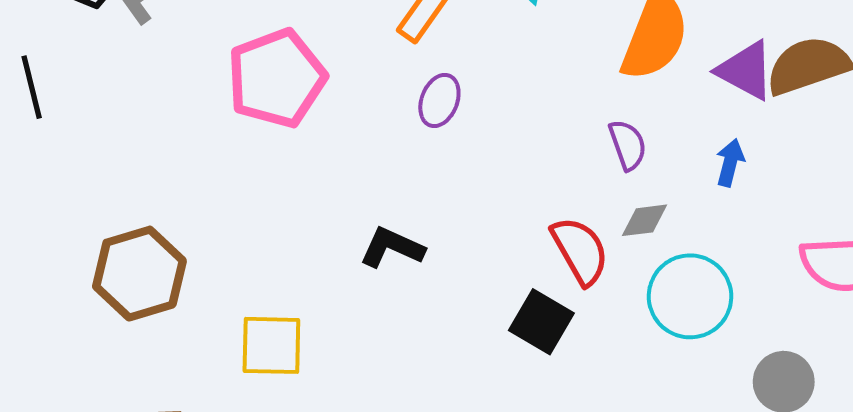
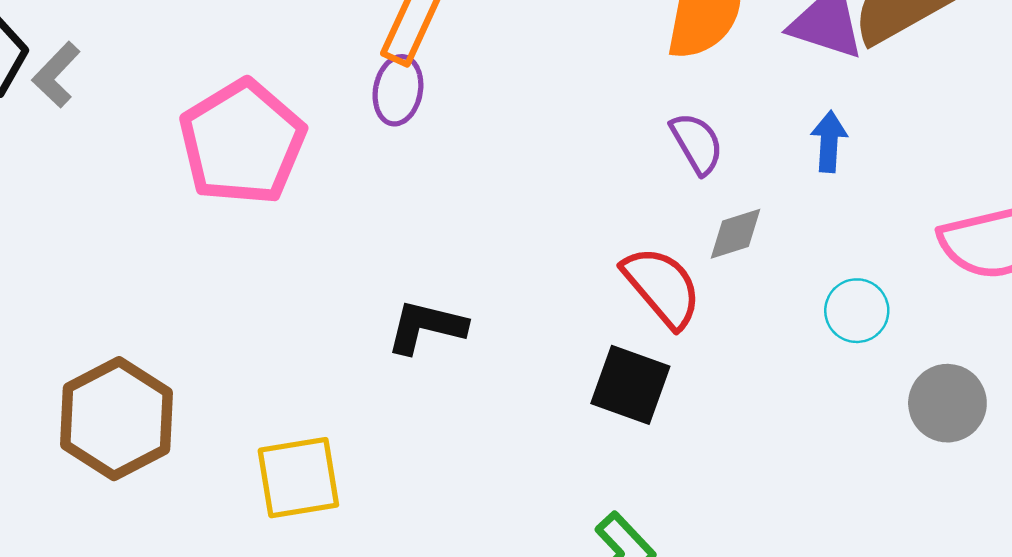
purple ellipse: (439, 100) -> (398, 90), moved
cyan circle: (690, 296) -> (857, 311), moved, size x0.6

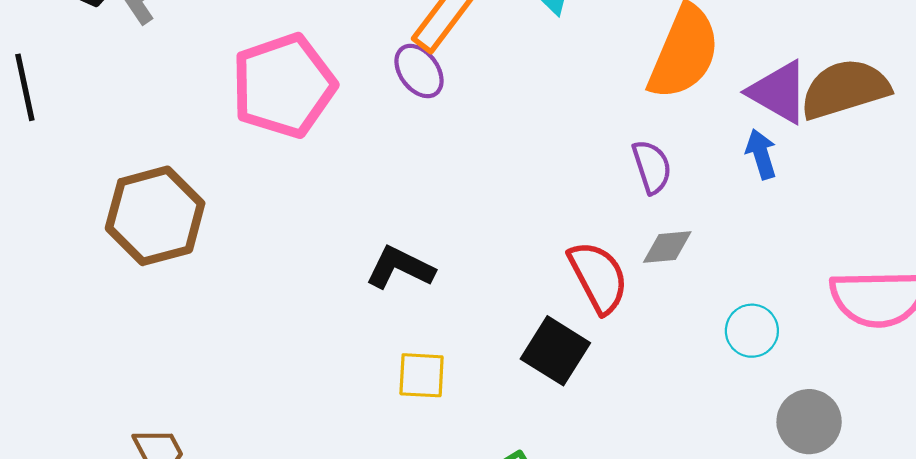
purple ellipse: (398, 90) -> (419, 71), turned -60
blue arrow: (829, 142) -> (761, 154), moved, turned -33
brown hexagon: (116, 419) -> (155, 216), moved
yellow square: (298, 478) -> (422, 375), moved, size x0.7

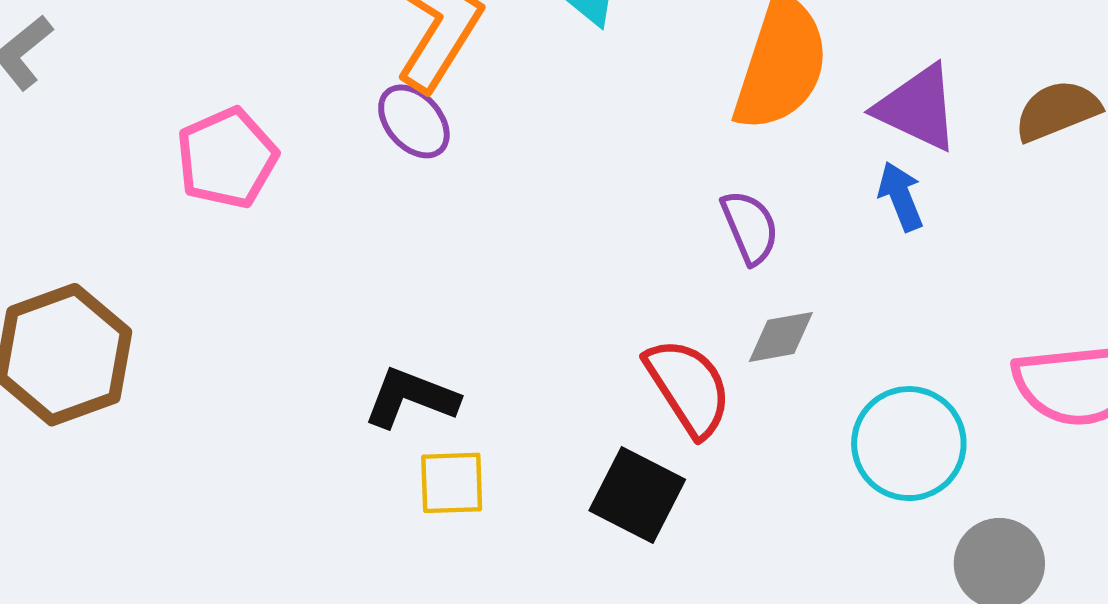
pink pentagon: (284, 86) -> (227, 158), size x0.7
brown semicircle: (845, 89) -> (1057, 111), moved, size x0.7
cyan circle: (752, 331) -> (909, 444), size x1.5
yellow square: (422, 375) -> (452, 483), moved

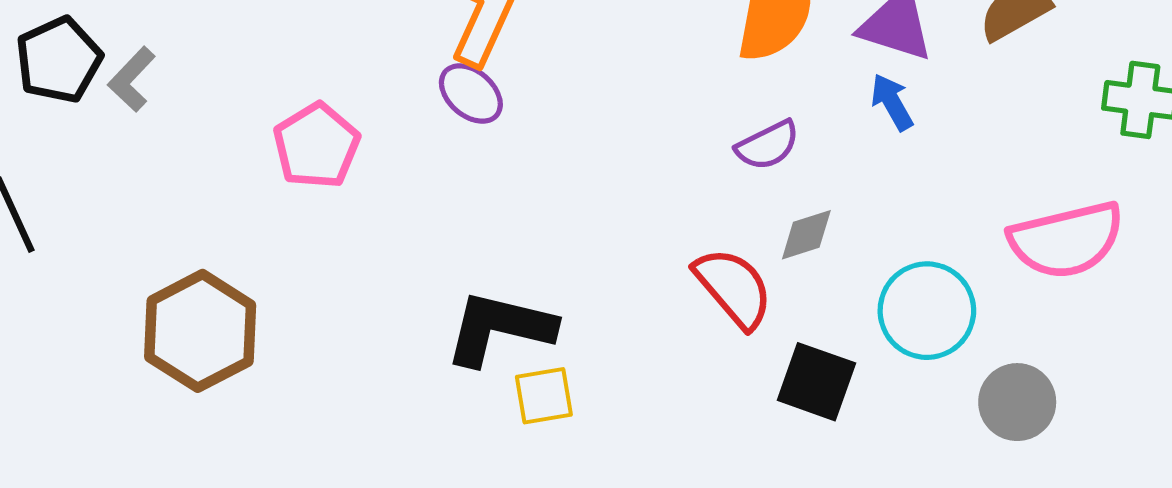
purple semicircle: (750, 227) -> (768, 145), turned 94
black L-shape: (411, 398) -> (500, 328), size x1.4
black square: (637, 495) -> (816, 382), moved

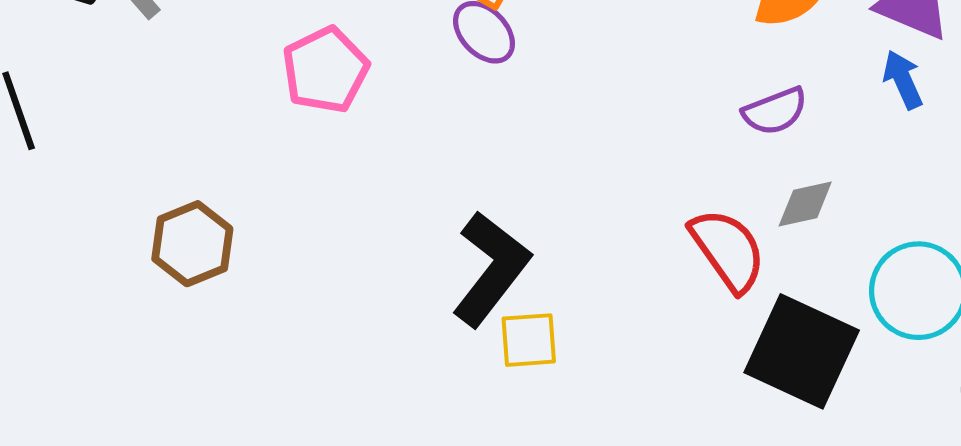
black L-shape: (500, 328) -> (491, 269), turned 109
brown hexagon: (200, 331) -> (192, 244), size x0.7
black square: (816, 382) -> (802, 351), size x1.4

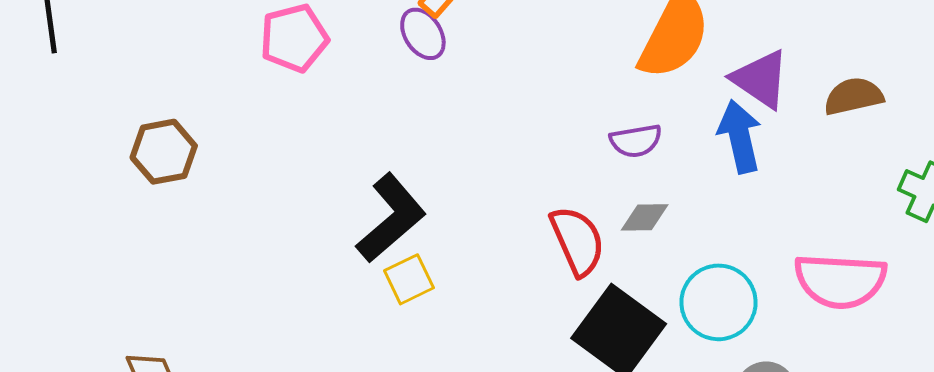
blue arrow: (903, 80) -> (740, 137), size x1.5
yellow square: (529, 340) -> (409, 279), turned -33

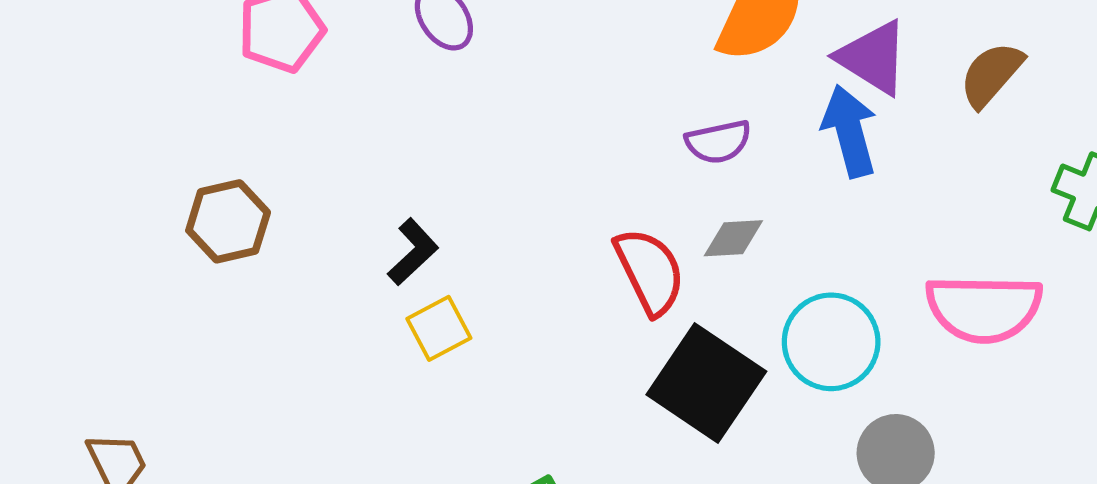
brown semicircle: (854, 96) -> (991, 74), turned -34
brown hexagon: (164, 152) -> (228, 221), moved
black L-shape: (391, 218) -> (413, 252), size x0.6

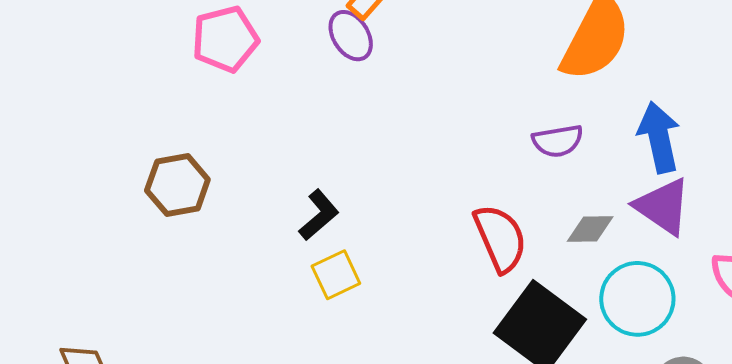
purple triangle: (873, 58) -> (663, 206), moved
gray diamond: (733, 238) -> (590, 229), moved

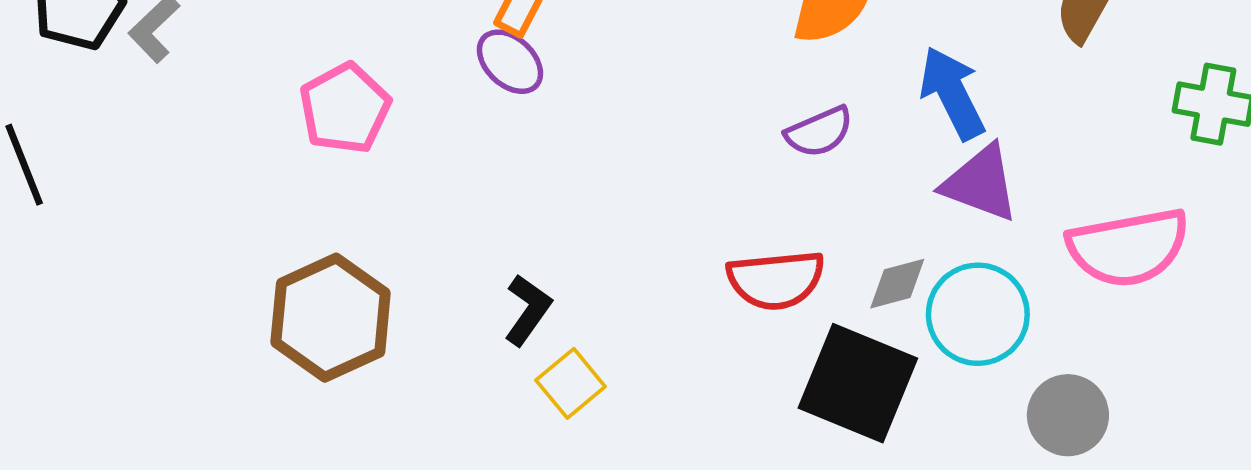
brown hexagon: (177, 185) -> (331, 318), size x1.4
gray diamond: (590, 229) -> (897, 284), moved
red semicircle: (500, 238) -> (776, 280), turned 122

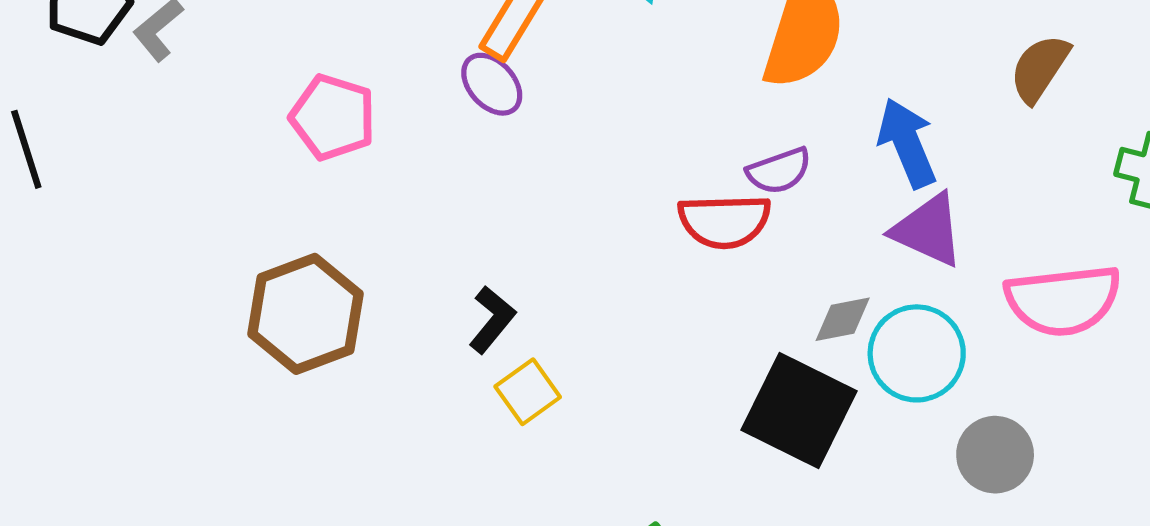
pink pentagon: (345, 108) -> (333, 117), turned -30
red semicircle: (776, 280) -> (724, 221), moved

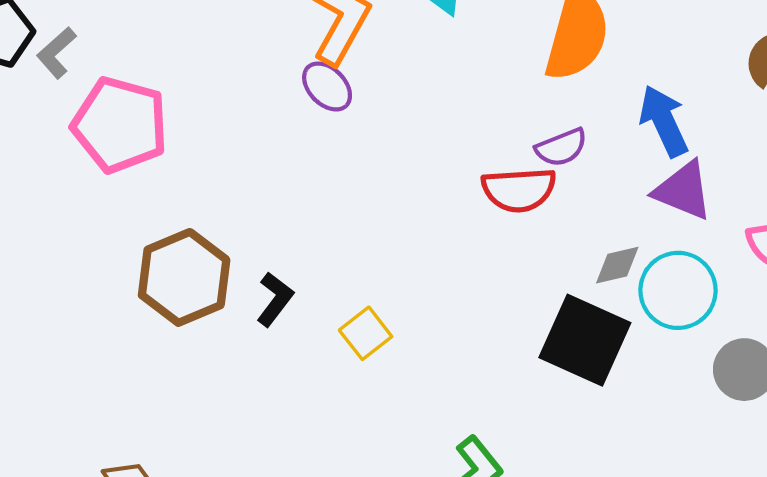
pink pentagon: (333, 117) -> (120, 125), moved, size x1.4
black L-shape: (492, 320) -> (275, 299), moved

